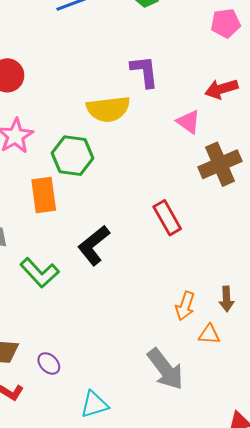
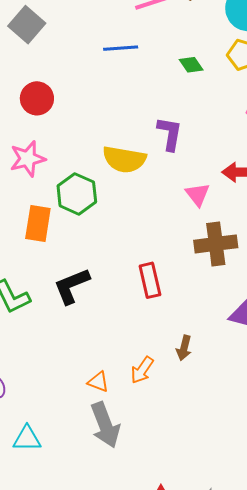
brown arrow: (227, 299) -> (184, 348), moved
orange triangle: (209, 334) -> (98, 382), moved

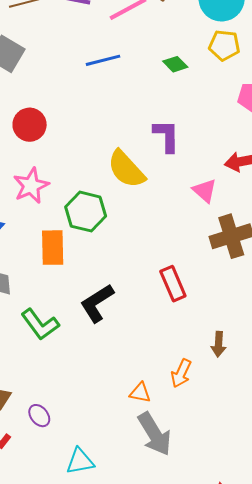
yellow semicircle: (124, 159) -> (126, 169), turned 48

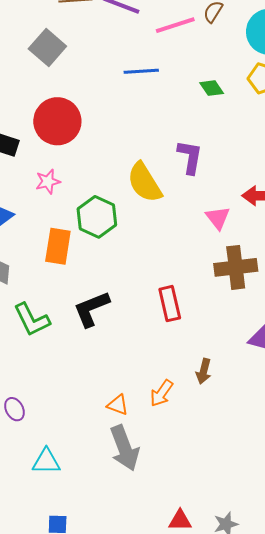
red circle: (30, 125) -> (57, 121), size x1.4
pink star: (31, 186) -> (48, 182), size x0.7

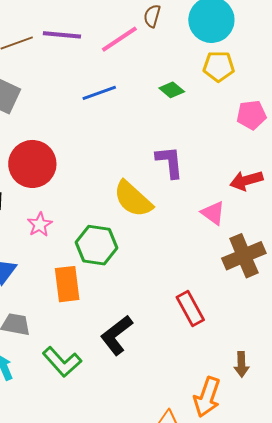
orange arrow: (162, 393) -> (207, 397), size x1.4

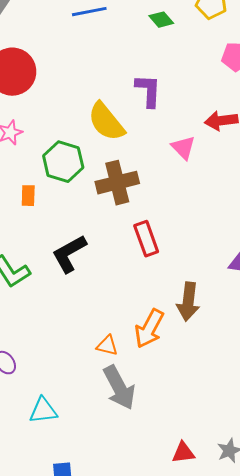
brown cross: (244, 256) -> (117, 183), moved
orange rectangle: (67, 284) -> (28, 196), size x0.6
brown arrow: (241, 364) -> (188, 302), size x1.5

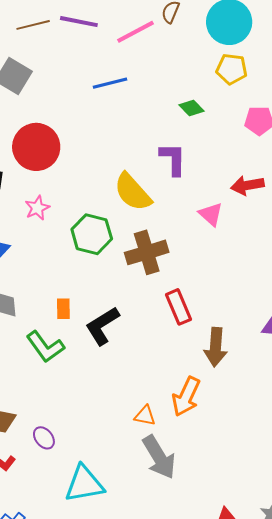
green diamond: (161, 20) -> (191, 108), moved
orange rectangle: (28, 196) -> (63, 309), moved
brown arrow: (188, 302) -> (216, 347), moved
cyan triangle: (43, 411) -> (84, 484), size x1.4

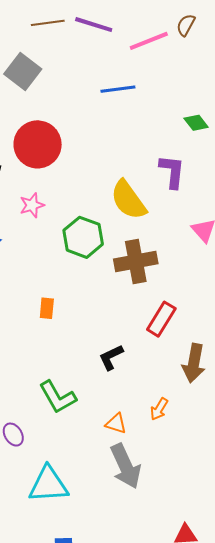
red rectangle: (178, 307) -> (161, 319), turned 48
black L-shape: (102, 326) -> (111, 357), moved, size x0.7
green L-shape: (45, 347) -> (58, 397), moved
orange arrow: (186, 397) -> (159, 409), size x0.6

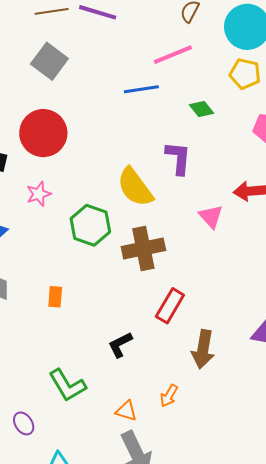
pink line: (149, 41) -> (173, 55), moved
gray square: (23, 71) -> (49, 61), moved
blue line: (118, 89) -> (141, 89), moved

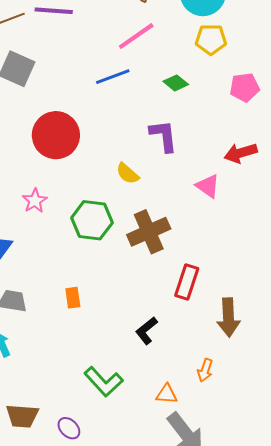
red circle: (43, 133) -> (56, 135), moved
yellow semicircle: (135, 187) -> (127, 174), size x0.6

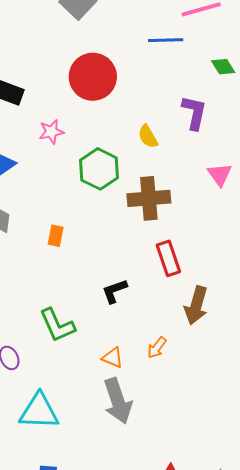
red rectangle: (187, 282) -> (168, 258), turned -56

